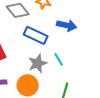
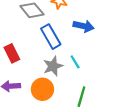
blue rectangle: (36, 35) -> (51, 37), turned 35

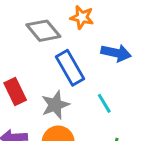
gray star: (53, 66) -> (55, 105), moved

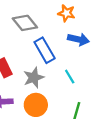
orange star: (82, 17) -> (66, 13), moved

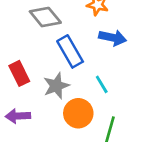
orange circle: (36, 105) -> (78, 113), moved

